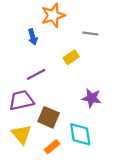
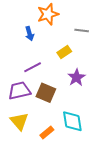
purple star: (92, 98) -> (76, 77), moved, turned 30
brown square: (49, 117) -> (46, 93), moved

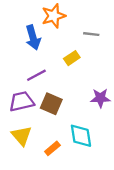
blue arrow: (30, 34) -> (33, 38), size x1.5
purple star: (76, 77) -> (100, 98), moved, turned 30

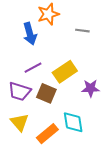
yellow rectangle: (72, 58) -> (65, 72), moved, size x1.6
purple trapezoid: (22, 101) -> (20, 91), turned -150
orange rectangle: (52, 148) -> (47, 134), size x1.5

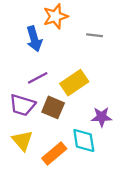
purple star: (91, 88) -> (102, 117), moved

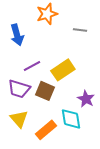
blue arrow: (34, 39) -> (17, 35), moved
purple star: (102, 117) -> (86, 99), turned 30

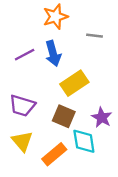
blue arrow: (17, 35) -> (53, 53), moved
purple line: (32, 66) -> (25, 55), moved
brown square: (45, 91) -> (64, 116), moved

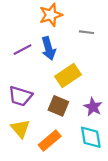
cyan diamond: (84, 141) -> (91, 137), moved

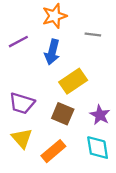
blue arrow: (49, 48) -> (52, 52), turned 30
purple line: (23, 50) -> (18, 42), moved

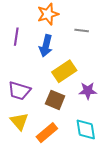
purple line: (18, 42) -> (16, 37), turned -54
purple star: (100, 115) -> (88, 91), moved, turned -30

